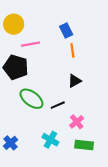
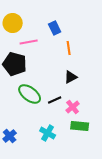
blue rectangle: (66, 30) -> (55, 28), moved
pink cross: (77, 122) -> (73, 107), moved
green rectangle: (84, 145) -> (80, 126), moved

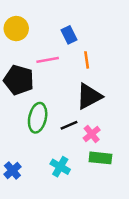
pink line: (29, 42) -> (48, 60), moved
black triangle: (71, 77) -> (89, 96), size x1.6
green ellipse: (30, 94) -> (38, 118), turned 65

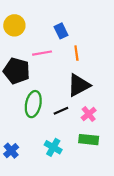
pink cross: (92, 134) -> (89, 114), moved

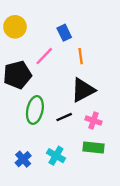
pink line: (42, 53) -> (44, 56), turned -36
black pentagon: (17, 71) -> (17, 75), turned -30
pink cross: (89, 114) -> (93, 121), turned -32
blue cross: (11, 151) -> (23, 159), moved

